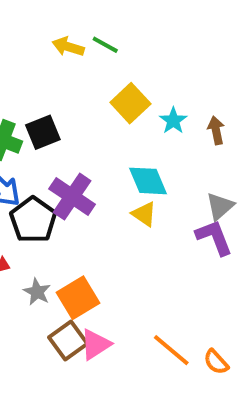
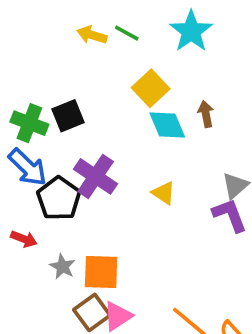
cyan star: (173, 121) -> (191, 31), moved, size x1.6
brown arrow: (216, 130) -> (206, 114), moved
cyan diamond: (148, 181) -> (167, 125), moved
orange square: (78, 298) -> (101, 272), turned 33

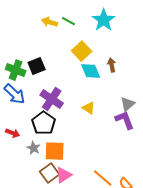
black pentagon: (59, 199) -> (44, 123), moved

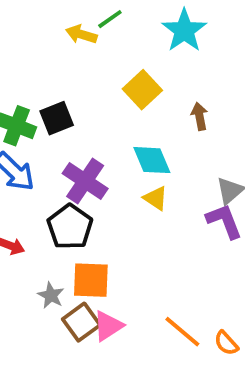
green line: (69, 21) -> (110, 19), moved, turned -64
cyan diamond: (91, 71) -> (152, 160), moved
gray star: (34, 148) -> (51, 295), moved

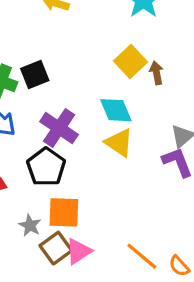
yellow square: (142, 90) -> (130, 61), moved
yellow triangle: (156, 198) -> (119, 143), size x1.4

